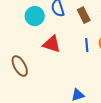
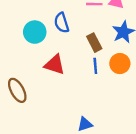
brown rectangle: (84, 15) -> (94, 43), moved

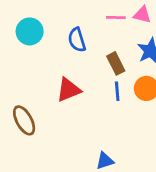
cyan circle: (35, 32) -> (30, 31), moved
red triangle: (55, 65) -> (69, 90), turned -40

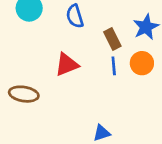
brown ellipse: (24, 120) -> (24, 94), turned -52

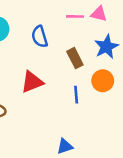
blue line: (114, 66) -> (76, 95), moved

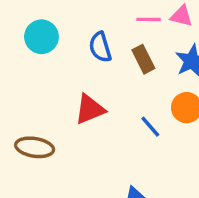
brown rectangle: (75, 58) -> (143, 59), moved
blue line: (76, 95) -> (150, 127), turned -36

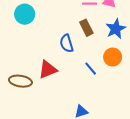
blue semicircle: (100, 47) -> (67, 43), moved
red triangle: (90, 109) -> (48, 70), moved

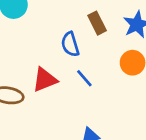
blue line: (91, 69) -> (84, 78), moved

